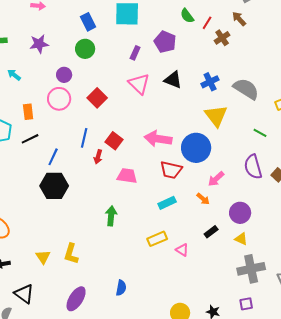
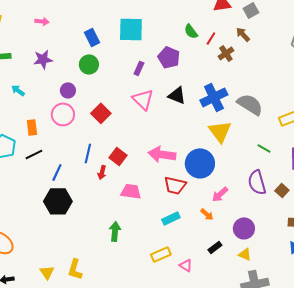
blue cross: (210, 82) -> (214, 97), size x1.5

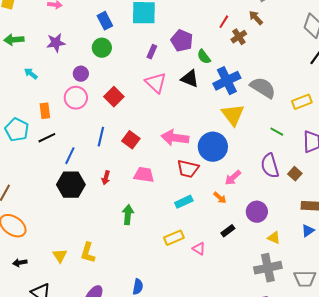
green semicircle: (191, 31) -> (204, 57), moved
red arrow: (102, 172) -> (106, 178), moved
yellow triangle: (245, 254) -> (274, 238), moved

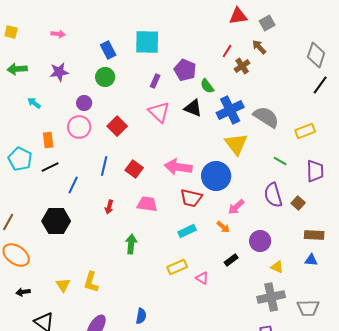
black hexagon: (71, 185) -> (56, 221), moved
blue triangle: (308, 231) -> (311, 260), turned 40

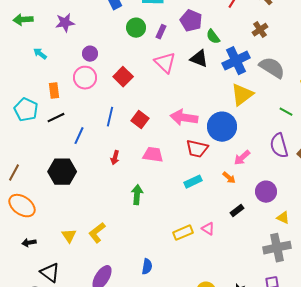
brown cross: (242, 66) -> (260, 30), moved
green circle: (105, 77) -> (136, 28), moved
yellow triangle: (236, 144) -> (242, 95), turned 30
yellow rectangle: (177, 267) -> (183, 233), moved
yellow L-shape: (91, 282) -> (97, 233), turned 35

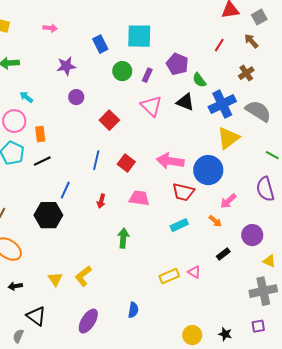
purple star: (65, 23) -> (66, 66), moved
pink circle: (85, 78) -> (14, 121), moved
blue line: (79, 136) -> (65, 190), moved

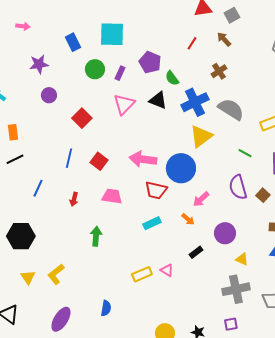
pink triangle: (151, 106) -> (124, 104), turned 30
black hexagon: (48, 215) -> (21, 236), moved

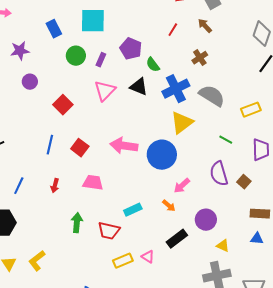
blue line: (38, 188) -> (19, 186), moved
red trapezoid: (156, 190) -> (109, 231), moved
black rectangle: (196, 252) -> (177, 239), size x1.5

